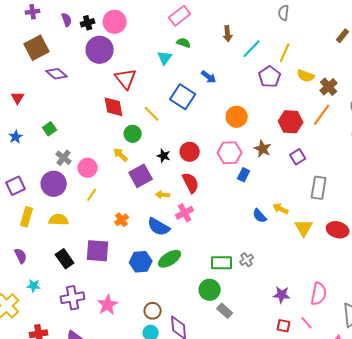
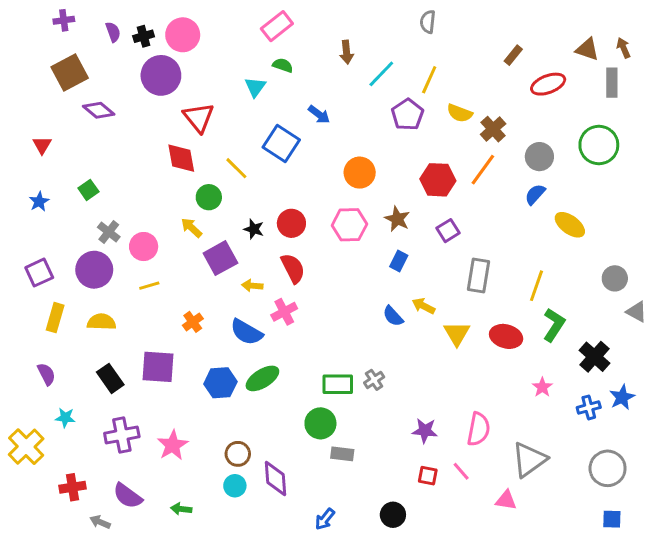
blue rectangle: (244, 175) -> (399, 261), moved
yellow line: (92, 195) -> (149, 286), turned 40
gray rectangle: (225, 311) -> (342, 454), turned -35

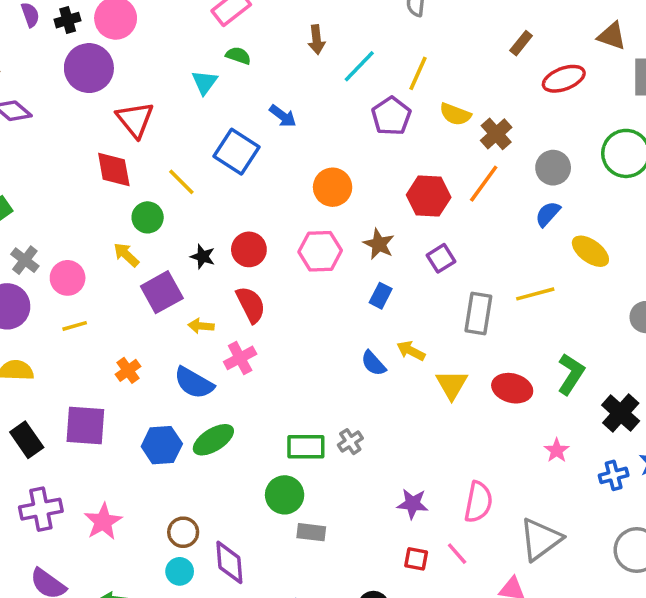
yellow line: (537, 286) -> (535, 294), moved, turned 56

